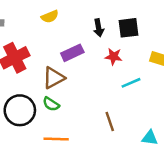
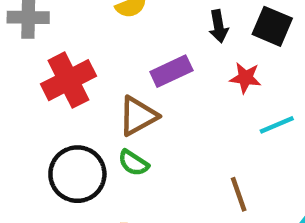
black square: (129, 28) -> (272, 26), turned 30

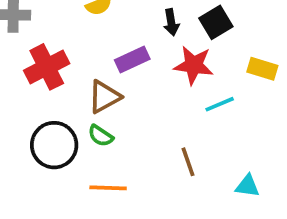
black square: (272, 26) -> (216, 22), turned 36
red star: (245, 78) -> (194, 65), size x1.5

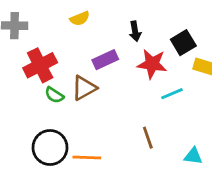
black square: (216, 22) -> (183, 43), moved
green semicircle: (101, 136) -> (54, 95), moved
black circle: (54, 145) -> (50, 148), moved

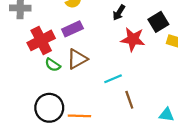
black arrow: (135, 31) -> (119, 13), turned 42
purple rectangle: (105, 60) -> (72, 29), moved
cyan line: (172, 94) -> (113, 79), moved

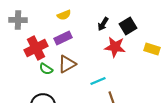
black square: (158, 22) -> (128, 26), moved

